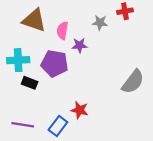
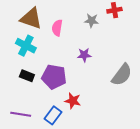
purple star: (80, 45) -> (84, 55), moved
cyan cross: (18, 60) -> (26, 46), moved, turned 30
purple pentagon: (55, 63) -> (54, 77), moved

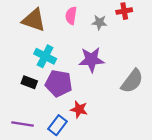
pink semicircle: (57, 28) -> (71, 16), moved
cyan cross: (26, 46) -> (45, 56), moved
purple star: (84, 55) -> (91, 60), size x1.6

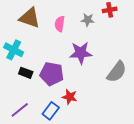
pink semicircle: (71, 16) -> (60, 24), moved
cyan cross: (45, 56) -> (14, 50), moved
purple line: (22, 124) -> (20, 110), turned -48

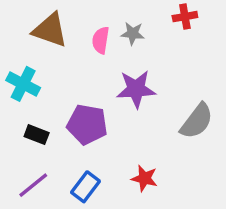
gray star: (88, 20) -> (133, 33), moved
black rectangle: (26, 73) -> (37, 135), moved
red star: (70, 97) -> (144, 178), moved

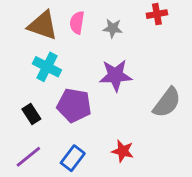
pink semicircle: (101, 40) -> (77, 23), moved
cyan cross: (23, 84) -> (47, 67), moved
black rectangle: (37, 135) -> (31, 114), turned 36

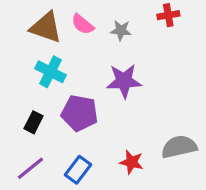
pink semicircle: (77, 23) -> (83, 24), turned -60
gray semicircle: (167, 103) -> (179, 147), moved, turned -140
black rectangle: (31, 114) -> (34, 122), turned 60

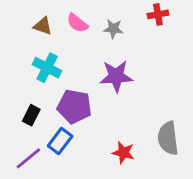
brown triangle: (46, 27) -> (43, 26), size x0.6
gray semicircle: (179, 147) -> (168, 138), turned -84
blue rectangle: (78, 170) -> (60, 141), moved

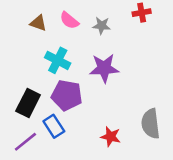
cyan cross: (47, 68) -> (58, 60), moved
black rectangle: (31, 115) -> (28, 103), size x1.5
blue rectangle: (60, 141) -> (54, 126), turned -70

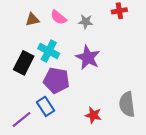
brown triangle: (38, 23) -> (32, 19), turned -32
purple star: (104, 68) -> (88, 58), turned 30
black rectangle: (28, 103) -> (24, 63), moved

